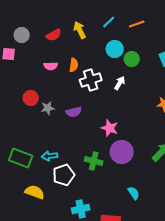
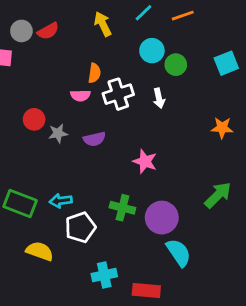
red semicircle: (54, 35) -> (48, 31), moved
pink semicircle: (51, 66) -> (80, 95), moved
white arrow: (120, 83) -> (159, 98), turned 136
purple circle: (122, 152) -> (162, 218), moved
cyan semicircle: (134, 193) -> (179, 253), size x1.5

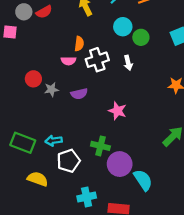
purple circle: (162, 218) -> (120, 164), moved

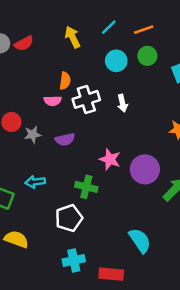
green circle: (141, 37) -> (147, 56), moved
cyan arrow: (54, 141) -> (35, 182), moved
green cross: (100, 146) -> (86, 187), moved
white pentagon: (69, 161) -> (69, 218), moved
purple circle: (120, 164) -> (145, 169), moved

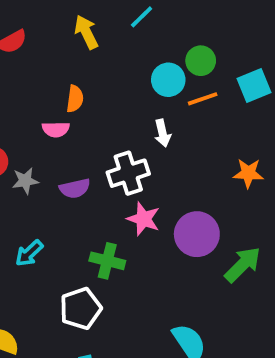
orange line: (144, 30) -> (203, 99), moved
cyan circle: (116, 61) -> (168, 80), moved
white cross: (86, 99) -> (128, 173), moved
cyan arrow: (35, 182) -> (29, 253), turned -36

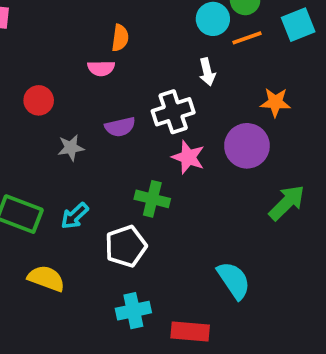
orange star: (248, 173) -> (275, 102), moved
gray star: (25, 181) -> (71, 148), moved
purple circle: (197, 234) -> (247, 146), moved
cyan arrow: (29, 253) -> (75, 216), moved

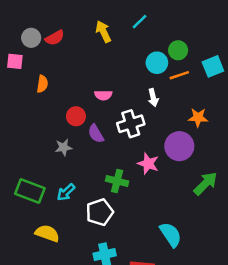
orange semicircle: (120, 38) -> (42, 84), moved
pink semicircle: (101, 68) -> (103, 95), moved
red circle: (39, 100) -> (76, 116), moved
purple semicircle: (120, 127) -> (96, 134), turned 72
pink star: (188, 157) -> (148, 164), moved

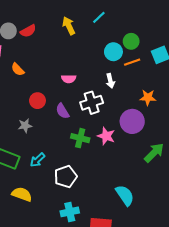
orange semicircle: (42, 84) -> (18, 69), turned 128
red circle: (76, 116) -> (37, 101), moved
gray star: (64, 147) -> (25, 126), moved
green cross: (117, 181) -> (80, 138), moved

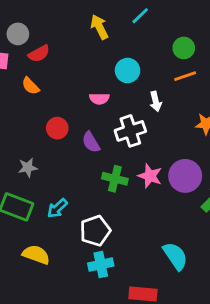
red semicircle: (28, 31) -> (39, 54), moved
cyan circle: (113, 52) -> (128, 70), moved
purple circle: (132, 121) -> (185, 176), moved
gray star: (25, 126) -> (28, 167), moved
cyan cross: (70, 212) -> (101, 264), moved

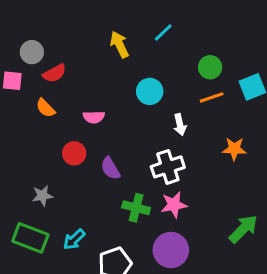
pink semicircle: (99, 99) -> (94, 117), moved
white cross: (130, 131) -> (168, 167), moved
pink star: (150, 176) -> (174, 205), turned -30
purple circle: (185, 176) -> (171, 250), moved

